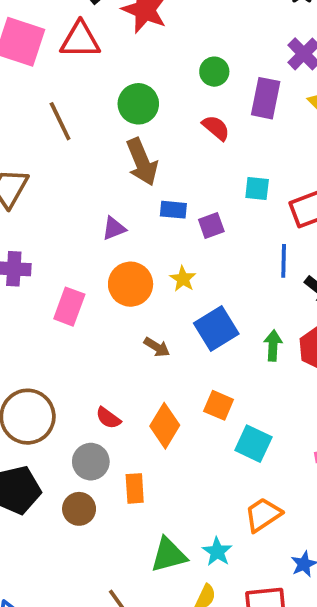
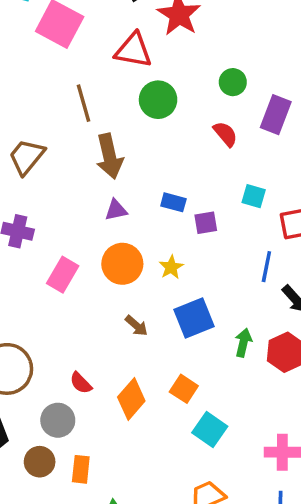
red triangle: (80, 40) -> (133, 50), moved
brown arrow: (142, 162) -> (109, 156), moved
orange rectangle: (135, 488) -> (81, 469), moved

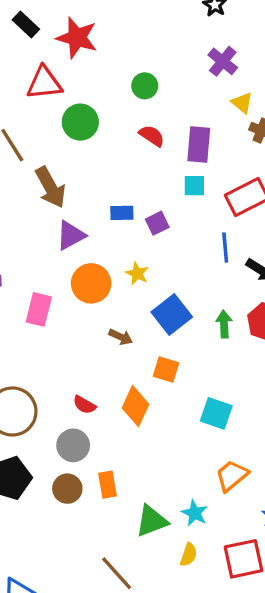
purple rectangle: (276, 115) -> (199, 144), moved
purple triangle: (116, 210) -> (71, 235), size x1.4
orange square: (184, 389) -> (166, 370), moved

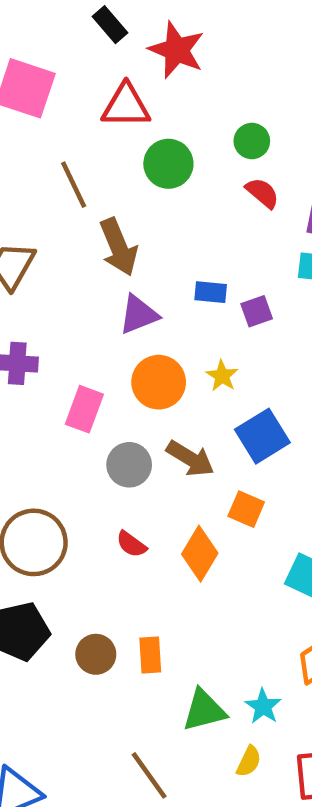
green circle: (145, 86) -> (252, 141), moved
brown arrow: (121, 337) -> (190, 459), size x1.5
gray circle: (73, 445) -> (129, 465), moved

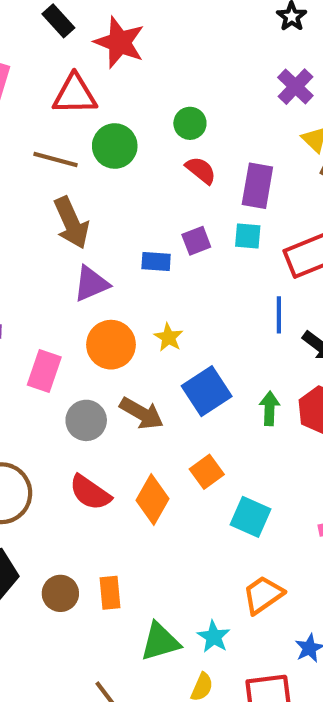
brown line: (74, 185) -> (56, 160), moved, turned -48
purple square: (257, 311) -> (196, 241), moved
orange square: (246, 509) -> (207, 472), moved, turned 32
red semicircle: (131, 544) -> (90, 493), size x1.5

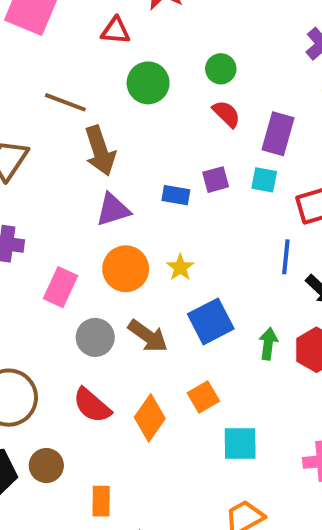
red triangle: (75, 94) -> (115, 31), size x0.7
brown line: (56, 160) -> (65, 102), moved
cyan square: (251, 517) -> (240, 444), turned -30
brown circle: (60, 593) -> (46, 466), moved

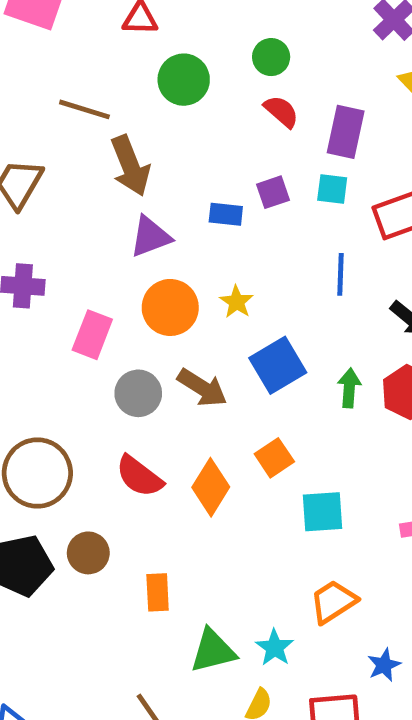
blue line: (286, 257) -> (341, 274), moved

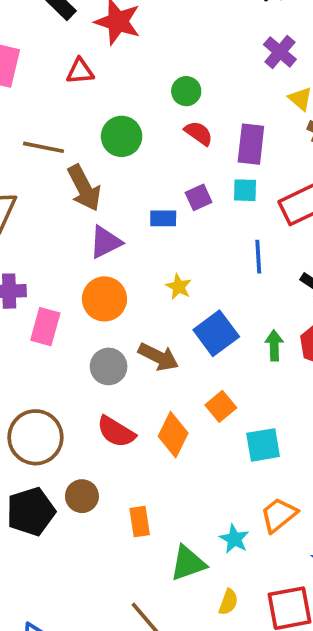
green circle: (184, 80) -> (122, 136), moved
orange circle: (170, 307) -> (104, 299), moved
pink rectangle: (92, 335) -> (45, 327), moved
cyan star: (275, 648) -> (234, 539), moved

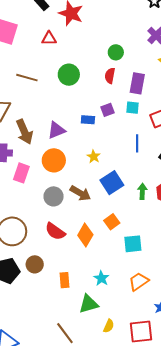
green circle: (186, 91) -> (116, 52), moved
red semicircle: (199, 133) -> (110, 76), turned -119
brown arrow: (84, 188) -> (24, 132), moved
cyan star: (234, 539) -> (101, 278), moved

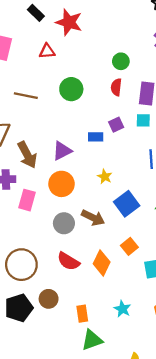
green triangle: (89, 304) -> (92, 340), moved

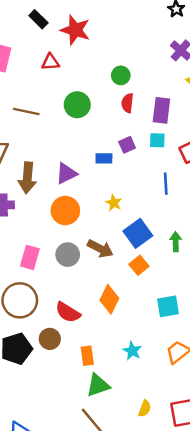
green circle: (121, 61) -> (121, 75), moved
brown arrow: (27, 155) -> (27, 178), turned 32
pink rectangle: (27, 200) -> (30, 257), moved
orange square: (129, 246) -> (139, 265), moved
red semicircle: (68, 261) -> (68, 312), moved

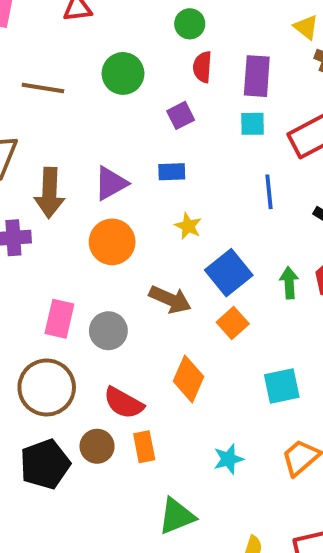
purple square: (127, 145) -> (181, 115), moved
blue rectangle: (104, 158) -> (172, 172), moved
gray circle: (68, 255) -> (108, 331), moved
cyan star: (132, 351) -> (228, 459), turned 30
orange rectangle: (87, 356) -> (144, 447), moved

